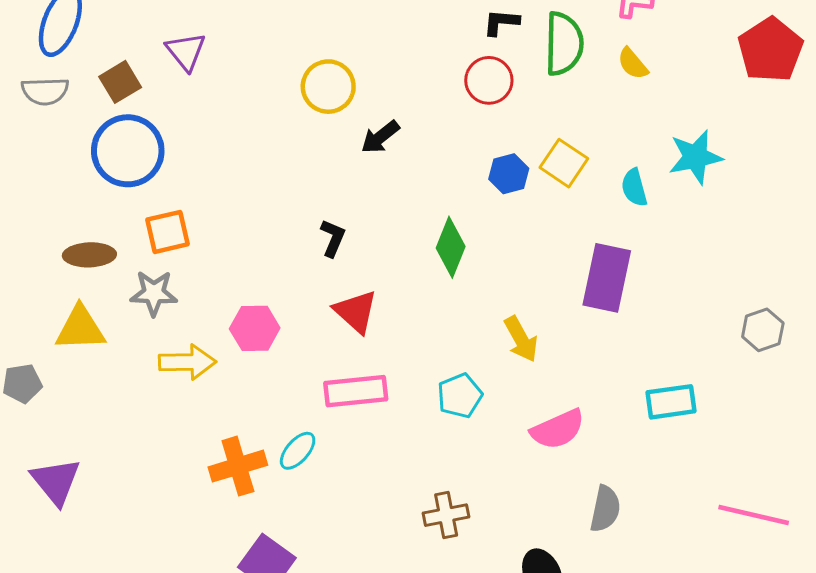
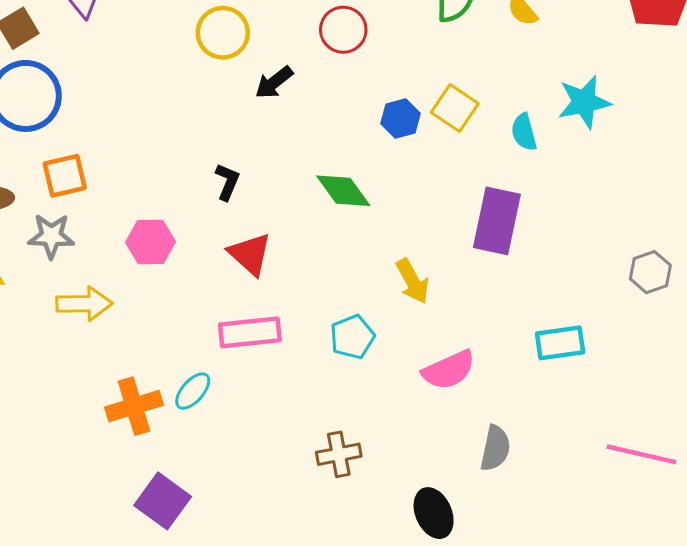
red circle: (489, 80) -> (343, 30), moved
green diamond: (451, 247) -> (343, 191), turned -58
pink hexagon: (255, 328) -> (151, 242), moved

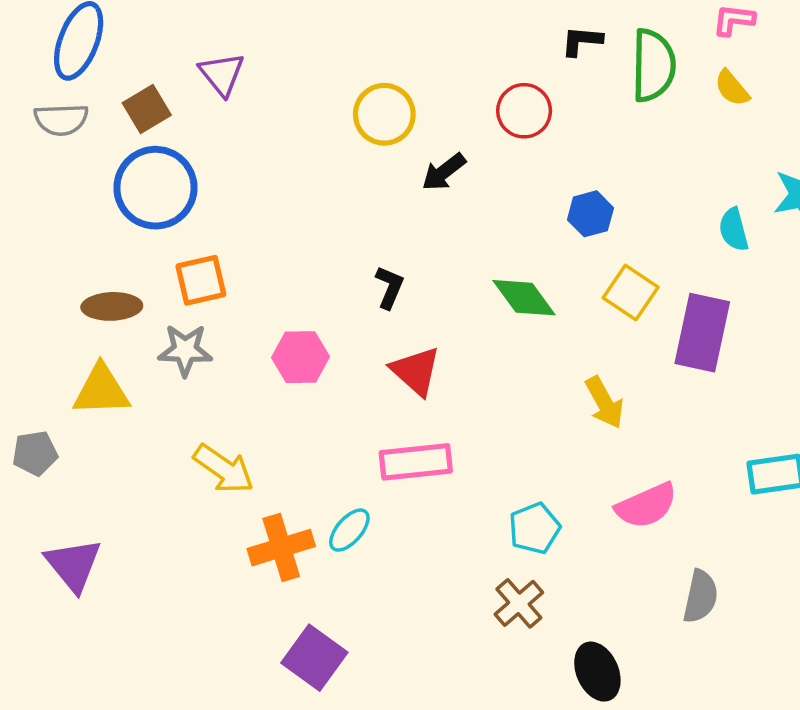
yellow square: (455, 108) -> (631, 292), moved
yellow arrow: (84, 304) -> (224, 469), moved, turned 36
cyan pentagon: (352, 337) -> (535, 528), moved
brown cross: (339, 454) -> (519, 603), turned -30
black ellipse: (434, 513) -> (597, 672), moved

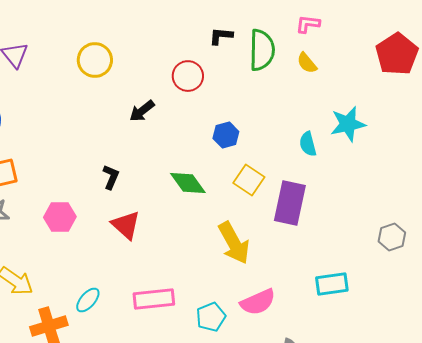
yellow circle: (384, 114) -> (95, 60), moved
yellow arrow: (604, 403) -> (234, 243), size x1.4
pink rectangle: (416, 462) -> (154, 299), moved
cyan pentagon: (535, 528) -> (211, 317), moved
cyan ellipse: (349, 530) -> (88, 300), moved

